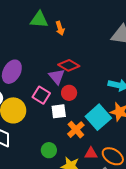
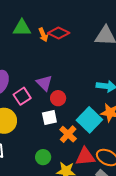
red diamond: (69, 65) -> (59, 33), moved
pink square: (41, 95) -> (22, 96), moved, turned 30
red triangle: (91, 153) -> (85, 157), size x1.5

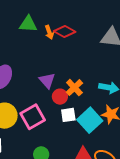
pink square: (22, 96) -> (33, 117), moved, size x1.4
white square: (49, 118) -> (68, 115), moved
orange cross: (68, 134) -> (74, 88), moved

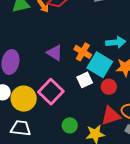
red circle: (60, 97) -> (109, 87), moved
cyan square: (90, 120) -> (100, 65), moved

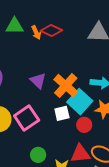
orange cross: (83, 52) -> (66, 86), size x1.4

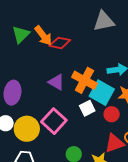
green triangle: (15, 26) -> (21, 34), turned -30
red diamond: (51, 30) -> (60, 43), moved
orange arrow: (36, 32) -> (43, 36), size x1.5

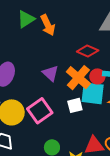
red diamond: (60, 43) -> (88, 51), moved
cyan square: (102, 93) -> (93, 93), turned -35
red circle: (112, 114) -> (97, 76), moved

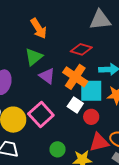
green triangle: (26, 19) -> (34, 57), moved
red circle: (97, 76) -> (91, 117), moved
white square: (75, 105) -> (75, 105), turned -35

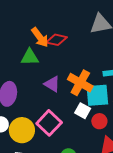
red diamond: (81, 49) -> (56, 40), moved
green triangle: (34, 57) -> (30, 57), moved, turned 42

